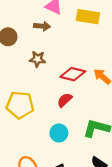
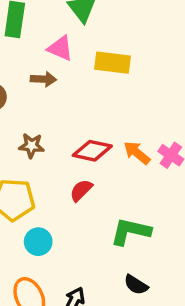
brown star: (37, 59) -> (31, 146), moved
cyan circle: (59, 133) -> (38, 242), moved

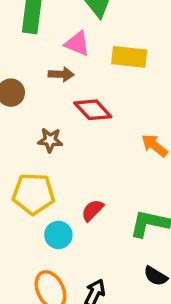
red diamond: (92, 151) -> (93, 110), moved, turned 36
red semicircle: (81, 190) -> (92, 210), moved

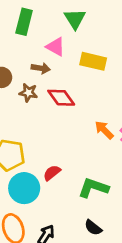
brown star: (50, 140) -> (28, 93), moved
cyan circle: (58, 235) -> (24, 188), size x1.5

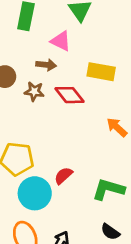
yellow rectangle: (93, 61) -> (101, 72), moved

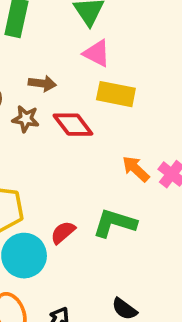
pink triangle: (61, 41) -> (97, 53), moved
green L-shape: (108, 189) -> (115, 223), moved

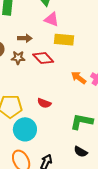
green L-shape: (115, 223) -> (82, 122), moved
red semicircle: (63, 232) -> (44, 103), moved, turned -112

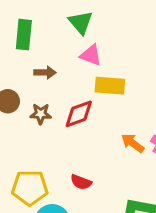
brown arrow: (25, 38) -> (45, 72), moved
red diamond: (43, 58) -> (79, 114), turned -65

